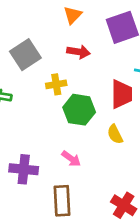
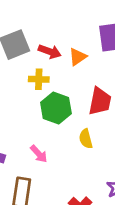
orange triangle: (73, 15) -> (78, 57), moved
red arrow: (78, 52) -> (50, 51), moved

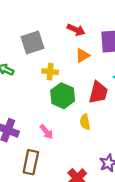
red arrow: (50, 51) -> (76, 30), moved

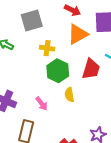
orange triangle: (83, 55) -> (78, 34), size x1.5
yellow semicircle: (85, 122) -> (69, 95), moved

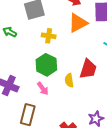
red trapezoid: (91, 69) -> (88, 69), moved
green hexagon: (58, 71) -> (46, 65), moved

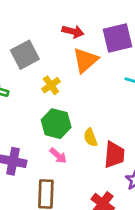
yellow cross: (49, 36) -> (51, 85), turned -32
red trapezoid: (88, 69) -> (114, 155), moved

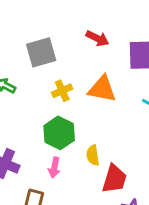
orange triangle: (85, 60) -> (102, 89), moved, turned 40
pink arrow: (58, 156) -> (54, 168), turned 48

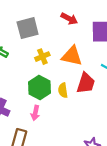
yellow semicircle: (93, 155) -> (63, 90), moved
red trapezoid: (114, 179) -> (86, 83), moved

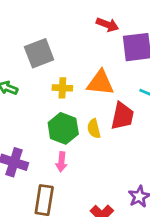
red arrow: (69, 19) -> (107, 25), moved
yellow cross: (42, 57) -> (62, 88), turned 32

